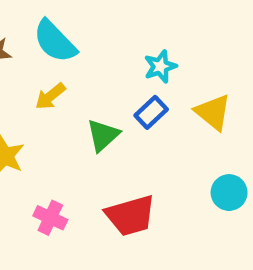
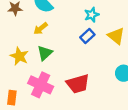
green triangle: (103, 135) -> (45, 53), moved
pink cross: (50, 218) -> (41, 85), size x1.6

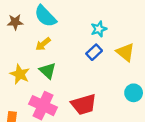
green triangle: (45, 53) -> (48, 71), turned -35

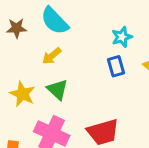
blue rectangle: (94, 52) -> (116, 66), turned -63

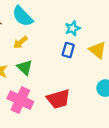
blue rectangle: (116, 66) -> (68, 50), turned 32

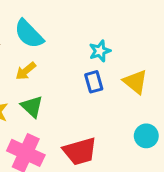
blue rectangle: (68, 50) -> (94, 82), turned -32

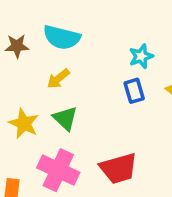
cyan semicircle: (29, 34) -> (62, 37), turned -32

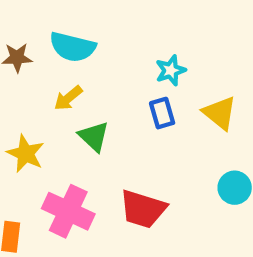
green triangle: (65, 118) -> (94, 136), moved
red trapezoid: (119, 168) -> (143, 209), turned 33

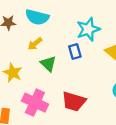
cyan star: (171, 70) -> (88, 29), size x1.5
blue rectangle: (162, 113) -> (75, 52), moved

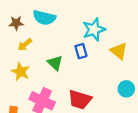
yellow arrow: (35, 44) -> (25, 45), moved

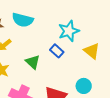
blue rectangle: (81, 51) -> (57, 51), turned -32
cyan circle: (126, 89) -> (84, 86), moved

